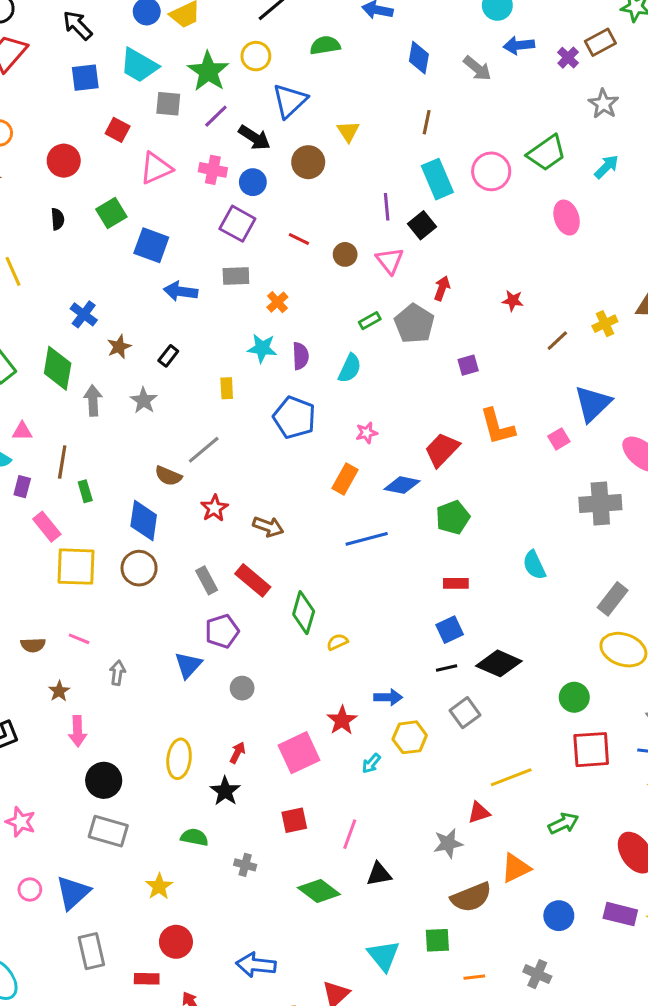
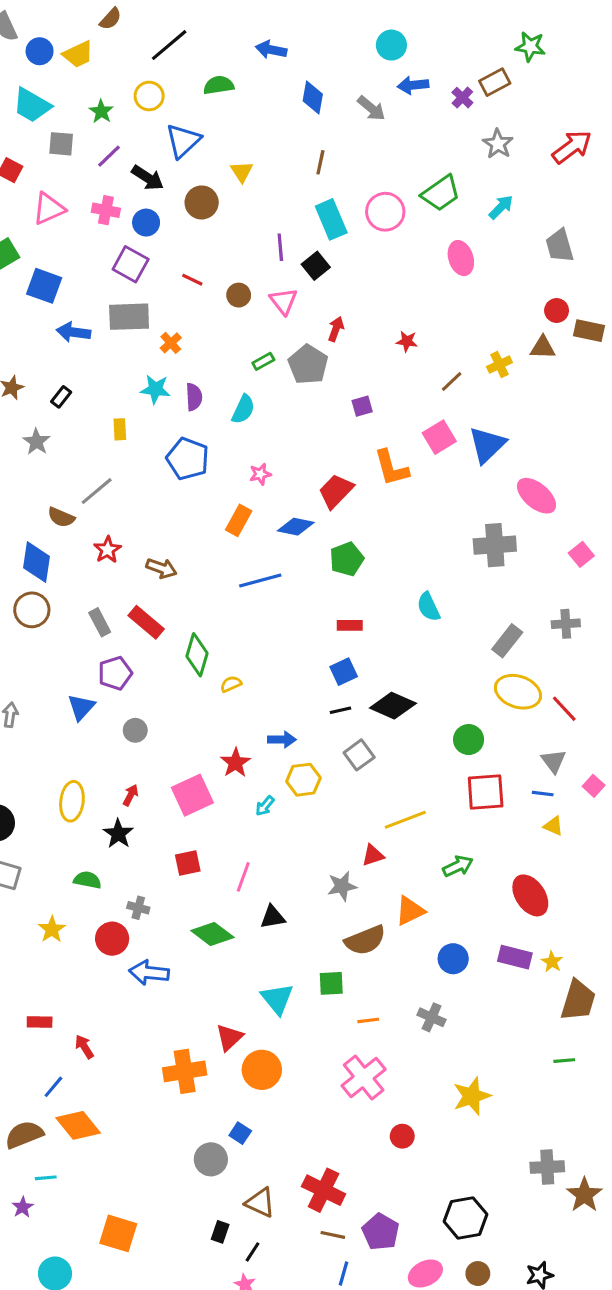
green star: (208, 71) -> (101, 111), size x0.6
gray rectangle: (236, 276) -> (129, 317), size x1.5
pink square: (559, 439) -> (439, 437), moved, size x1.5
red circle: (176, 942) -> (112, 939), moved
blue arrow: (256, 965) -> (149, 973), moved

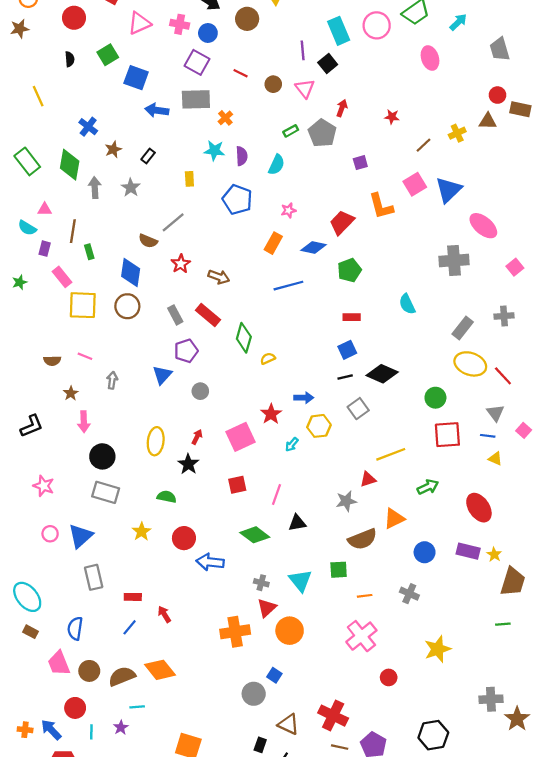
gray cross: (138, 908) -> (261, 583), moved
blue line: (53, 1087) -> (130, 627), moved

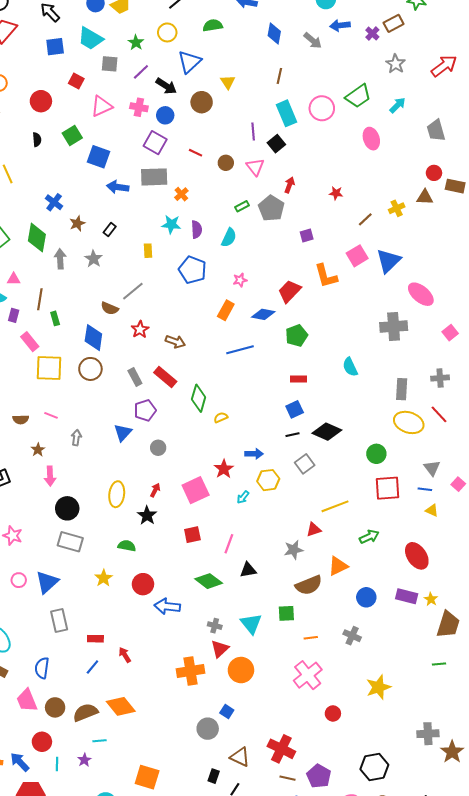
gray rectangle: (463, 328) -> (402, 389), turned -35
red line: (503, 376) -> (439, 414), moved

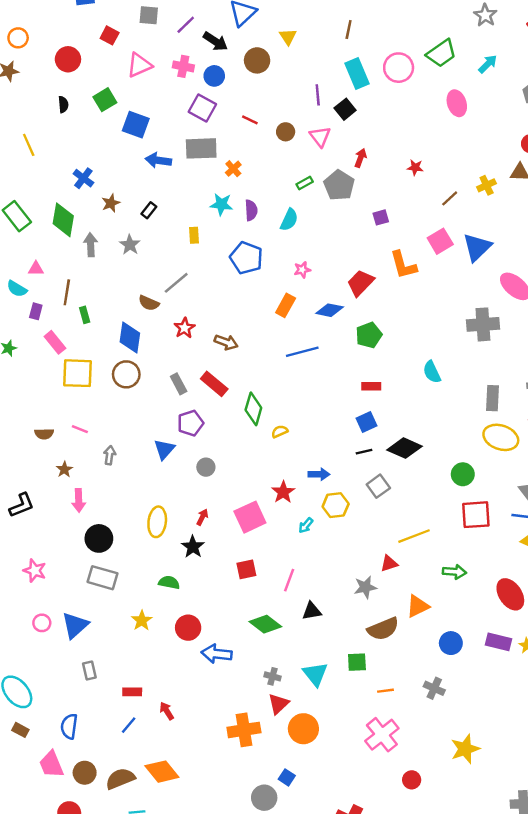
green arrow: (369, 537) -> (454, 572), turned 30
gray rectangle: (59, 621) -> (89, 670), size x0.7

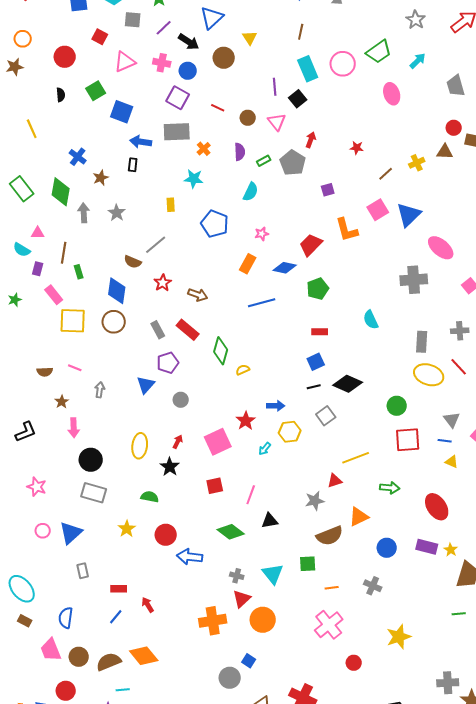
black rectangle: (149, 210) -> (133, 165), moved, turned -32
purple semicircle: (251, 210) -> (240, 152), moved

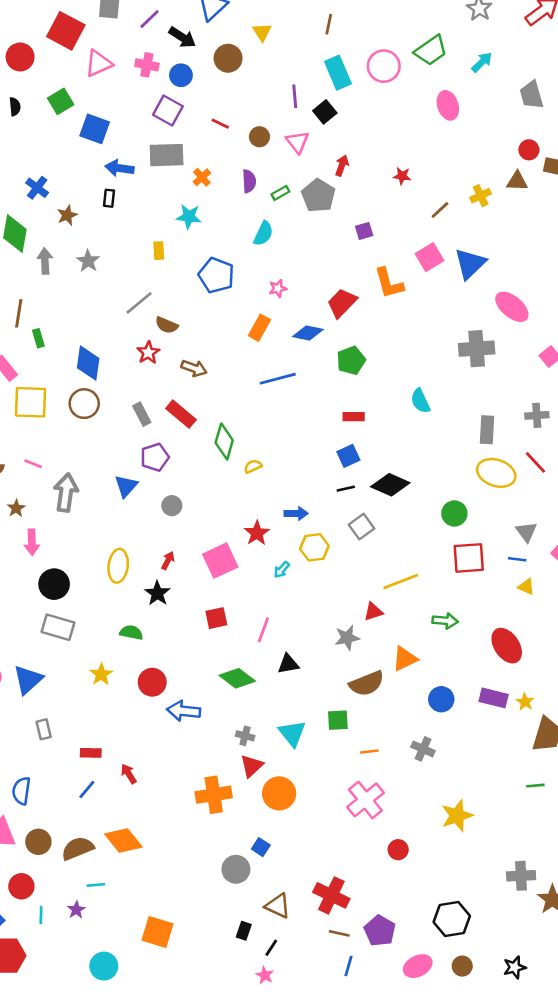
red square: (100, 37) -> (66, 31), size x1.8
brown semicircle: (133, 262) -> (167, 325), moved
gray arrow: (100, 390) -> (66, 493), size x1.8

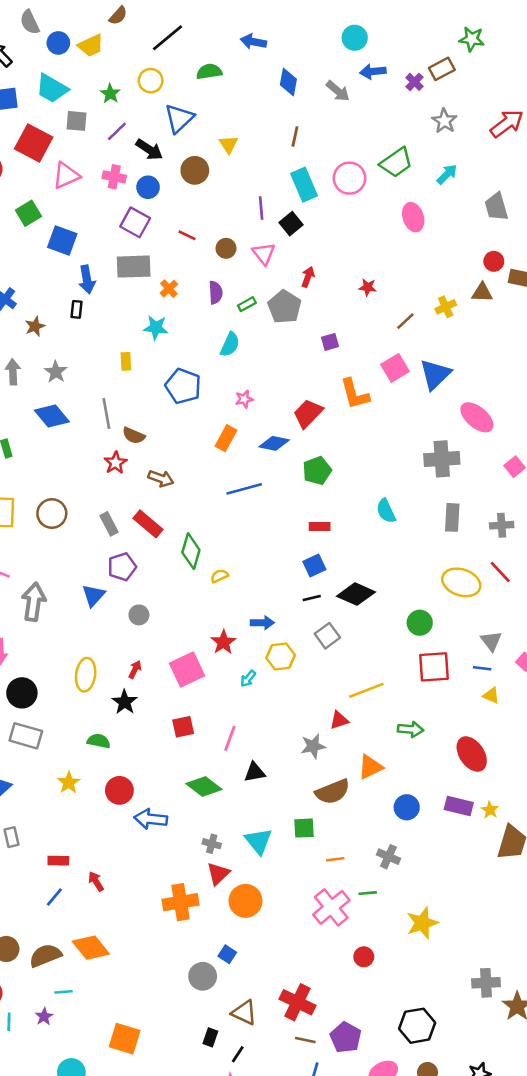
blue arrow: (119, 168) -> (87, 280), turned -108
gray line: (139, 303) -> (106, 413), turned -60
blue diamond: (88, 363) -> (52, 416), moved, turned -48
gray rectangle: (487, 430) -> (452, 517), moved
green line: (535, 786) -> (368, 893), moved

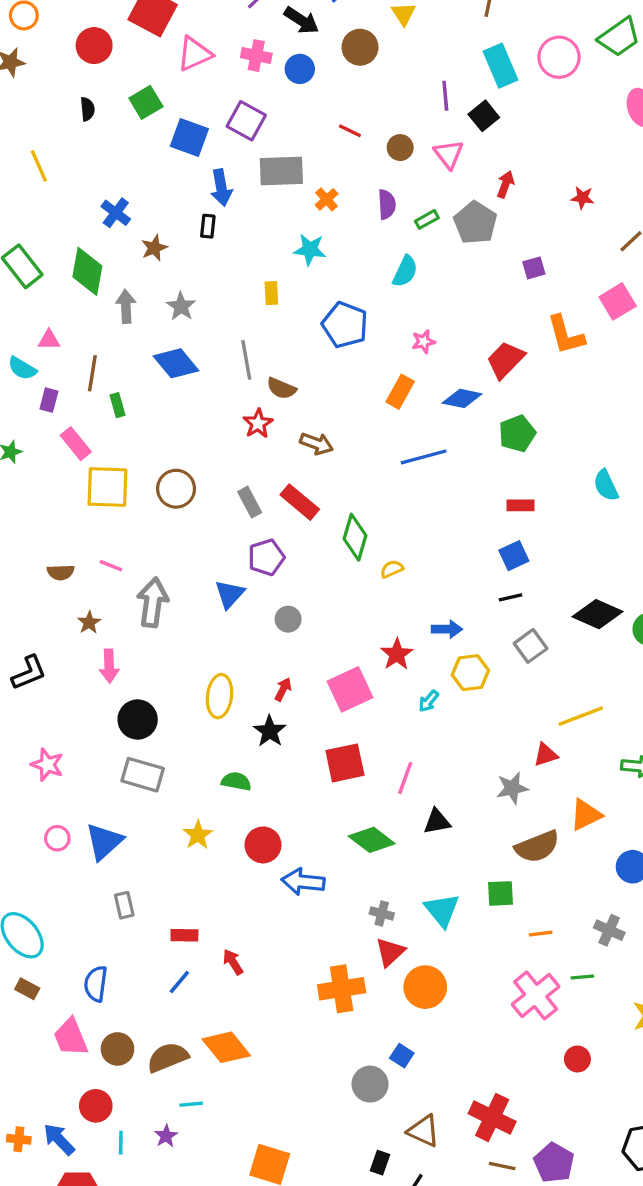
purple square: (135, 222) -> (246, 121), moved
black diamond: (356, 594) -> (597, 614), moved
red square: (183, 727) -> (345, 763), size x1.4

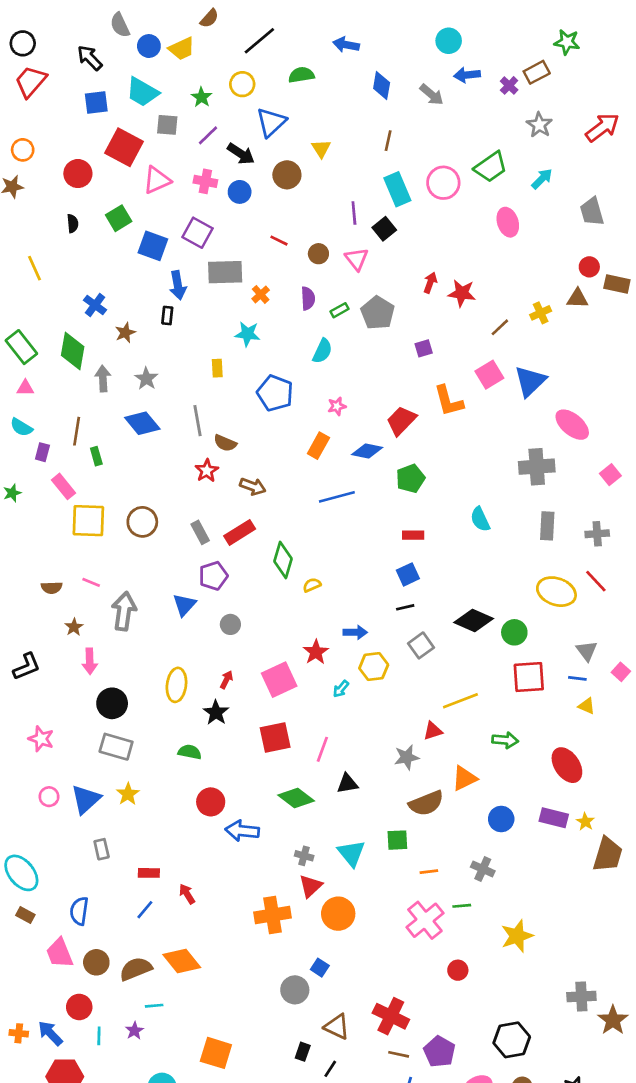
red arrow: (505, 184) -> (430, 283), moved
red star: (582, 198) -> (462, 293), size x1.5
pink triangle: (49, 340) -> (25, 388), moved
red rectangle: (300, 502) -> (240, 532), turned -72
yellow star: (198, 835) -> (128, 794), moved

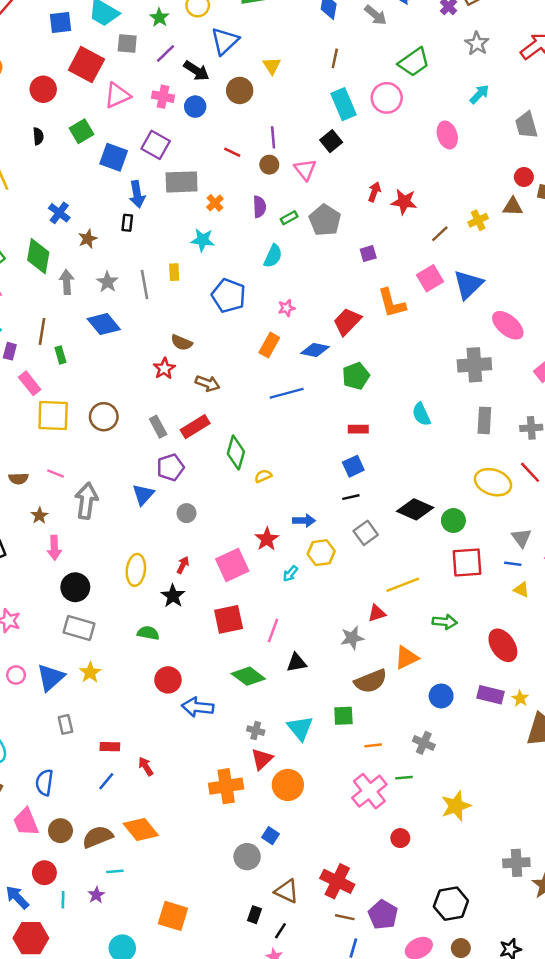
green trapezoid: (491, 167) -> (414, 62), moved
purple line: (354, 213) -> (273, 137), moved
gray line: (198, 421) -> (145, 284), moved

